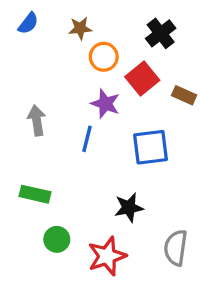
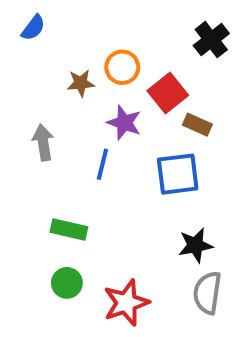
brown star: (80, 28) -> (81, 83), moved
black cross: (161, 33) -> (211, 40), moved
brown rectangle: (184, 95) -> (197, 125), moved
green rectangle: (35, 194) -> (69, 229), moved
black star: (129, 208) -> (195, 245), moved

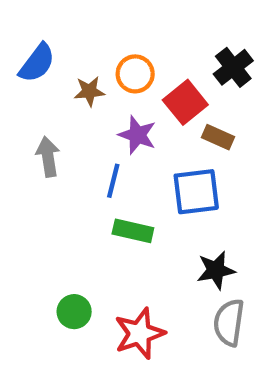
blue semicircle: (33, 28) -> (37, 63), moved, size x1.4
black cross: (211, 40) -> (233, 67), moved
green rectangle: (69, 229) -> (133, 231), moved

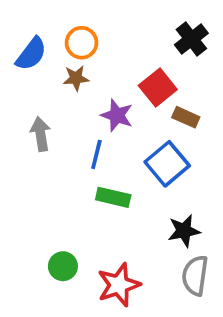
black cross: (233, 67) -> (191, 39), moved
orange circle: (135, 74) -> (82, 43), moved
blue square: (196, 192) -> (167, 164), turned -33

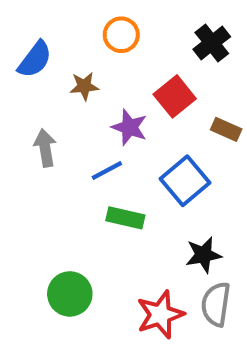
orange circle: (82, 43) -> (121, 35), moved
brown rectangle: (186, 117) -> (226, 129), moved
blue line: (96, 154) -> (107, 171), turned 48
green circle: (63, 266) -> (70, 294), size x1.4
red star: (119, 285) -> (160, 315), moved

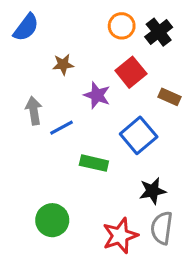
orange circle: (121, 35) -> (122, 26), moved
blue semicircle: (35, 59) -> (26, 27), moved
blue line: (107, 171) -> (62, 128), moved

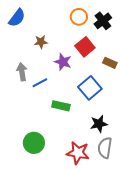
red star: (120, 236) -> (78, 153), turned 30

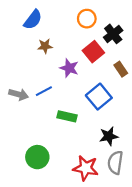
blue semicircle: (17, 18) -> (33, 20), moved
black cross: (103, 21) -> (113, 34), moved
brown rectangle: (110, 63) -> (121, 69), turned 32
gray arrow: (22, 72) -> (19, 94), moved, turned 114

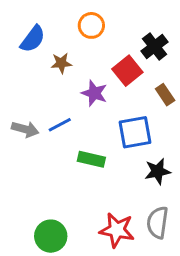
orange circle: (87, 19) -> (91, 25), moved
blue semicircle: (33, 20) -> (33, 39), moved
blue square: (99, 97) -> (135, 132), turned 30
black star: (109, 136) -> (158, 171), moved
green circle: (37, 157) -> (51, 236), moved

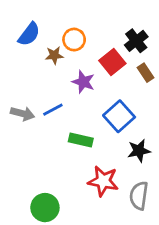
orange circle: (91, 25) -> (74, 40), moved
brown rectangle: (165, 95) -> (146, 73), moved
blue square: (135, 132) -> (119, 116), turned -32
red star: (117, 230) -> (103, 181), moved

